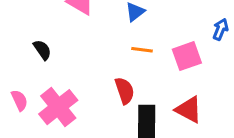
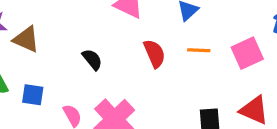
red semicircle: (125, 91) -> (154, 54), moved

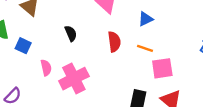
pink square: (247, 53) -> (162, 68), moved

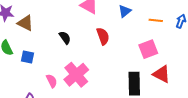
orange line: (145, 48) -> (156, 20), moved
pink semicircle: (46, 68) -> (52, 81), moved

